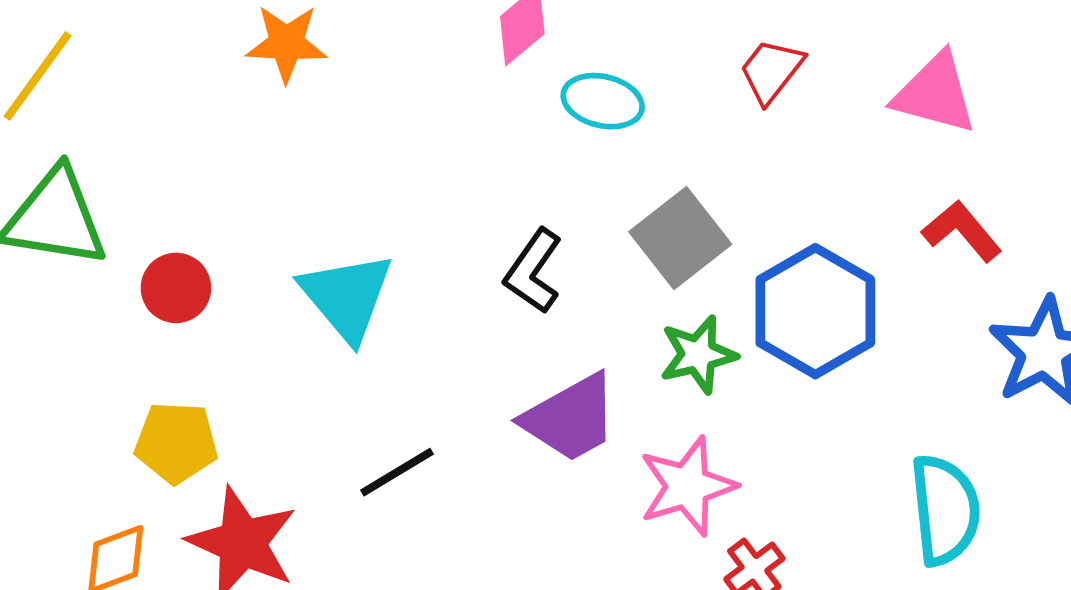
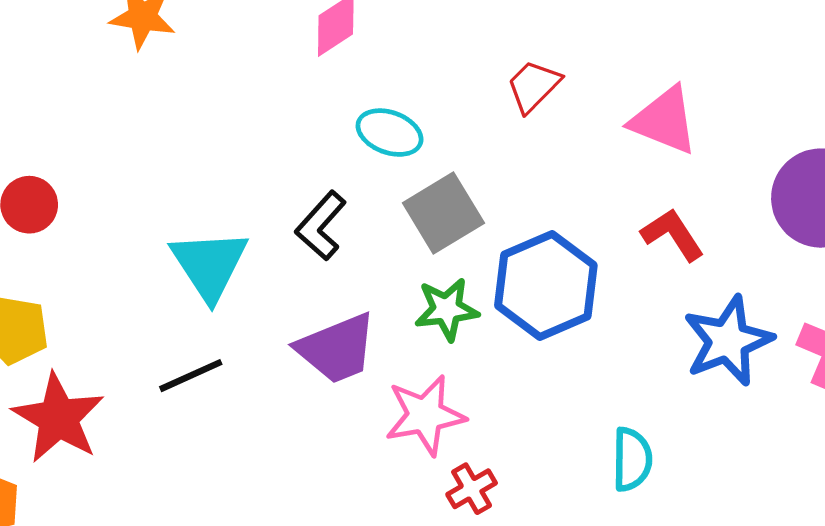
cyan ellipse: (603, 101) -> (390, 133), moved
cyan triangle: (347, 297) -> (209, 265), moved
cyan semicircle: (945, 510) -> (632, 459), size x0.7

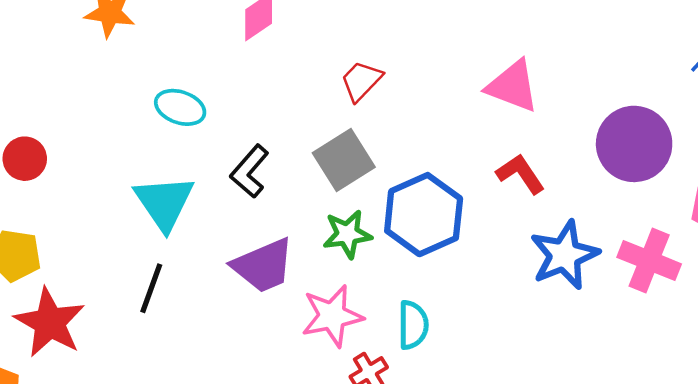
red trapezoid: (534, 86) -> (361, 81), moved
cyan ellipse: (390, 133) -> (180, 107), moved
black line: (191, 376) -> (151, 288), turned -45
cyan semicircle: (632, 459) -> (413, 325), moved

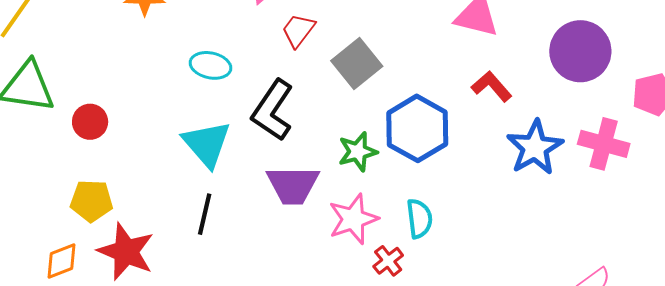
red trapezoid: (361, 81) -> (298, 30), moved
gray square: (344, 160) -> (357, 63), moved
black L-shape: (250, 171) -> (273, 110), size x1.4
purple trapezoid: (263, 266) -> (293, 185), turned 30

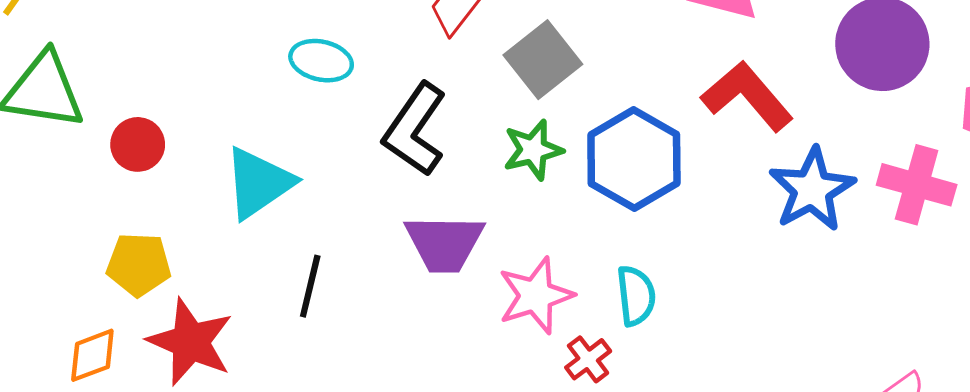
red L-shape: (492, 86) -> (747, 96), size x1.5
cyan triangle: (207, 144) -> (258, 183), moved, turned 36
green star: (358, 152) -> (533, 150), moved

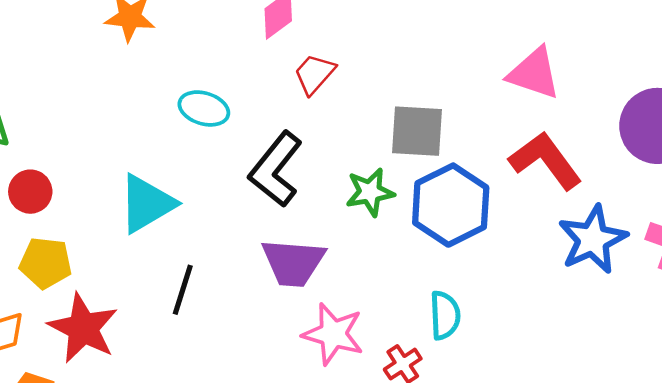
gray square: (543, 60) -> (417, 131), moved, turned 38
red circle: (138, 144) -> (30, 192), moved
pink star: (536, 296) -> (333, 334), moved, turned 30

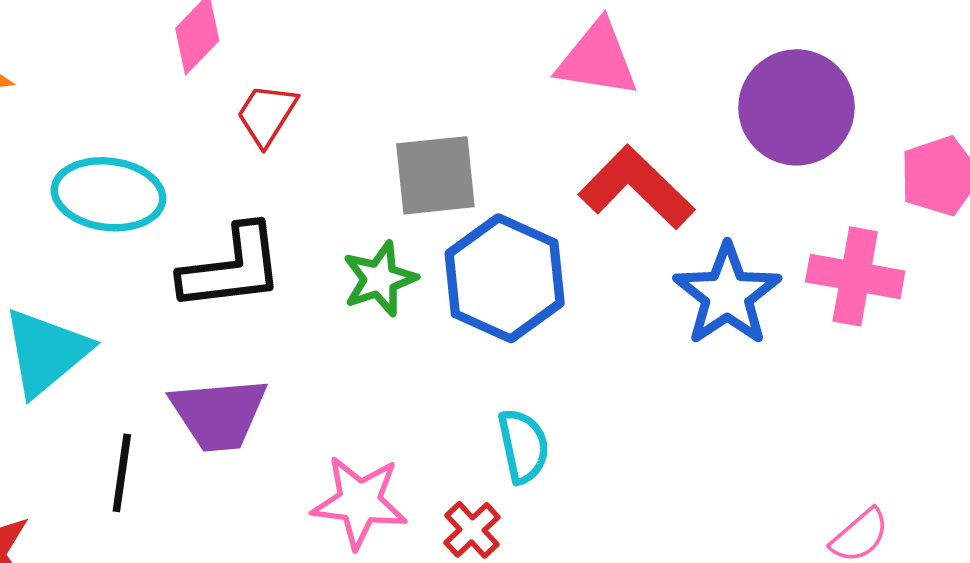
cyan ellipse: (204, 108) -> (108, 194), size x1.4
black L-shape: (276, 169) -> (232, 268), turned -126
purple trapezoid: (293, 263) -> (219, 414), moved

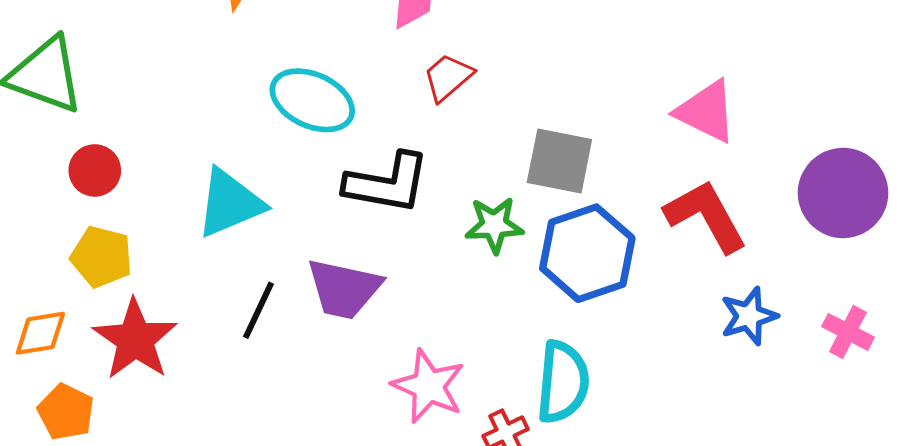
pink cross: (855, 276) -> (848, 332), size x0.7
blue star: (727, 295) -> (749, 316), size x0.7
cyan semicircle: (523, 446) -> (563, 382), size x1.4

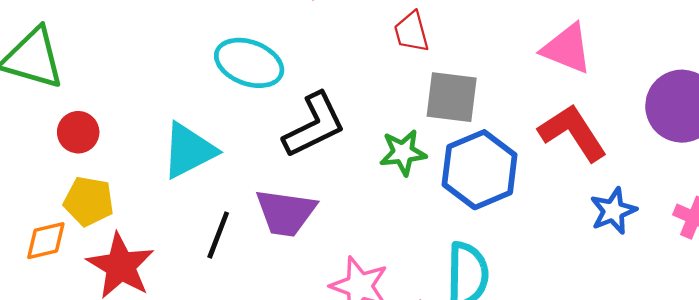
red trapezoid: (448, 77) -> (411, 32), moved, turned -60
black L-shape: (387, 183) -> (314, 125), turned -32
orange diamond: (40, 333) -> (46, 241), moved

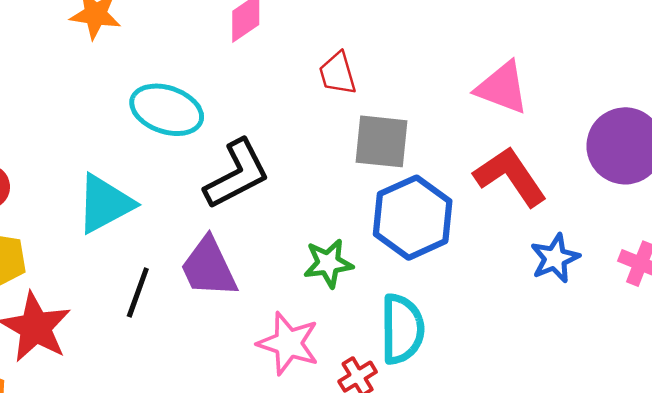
green star: (403, 153) -> (328, 263), moved
purple trapezoid: (286, 213) -> (209, 267), turned 58

